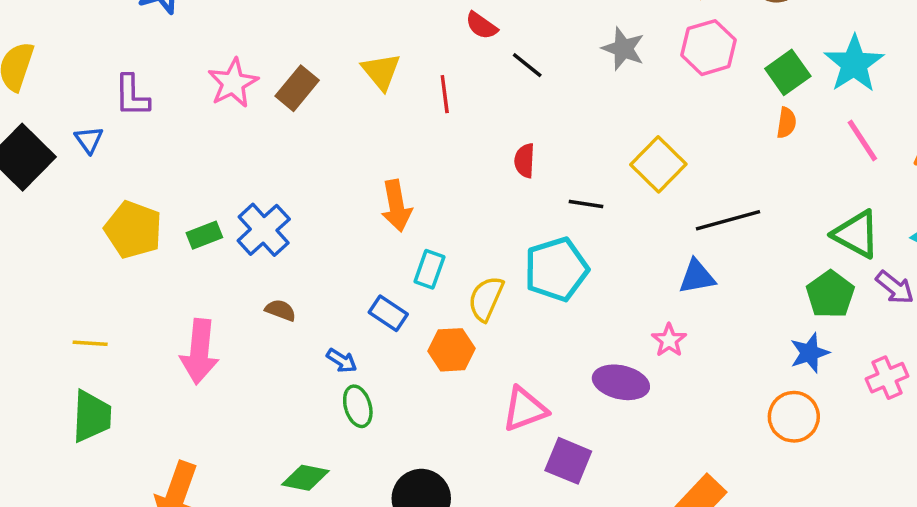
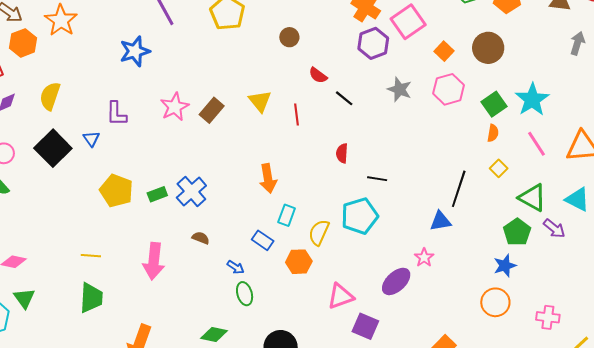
yellow square: (658, 164) -> (499, 168), moved, size x0.6
black line: (728, 220) -> (459, 189), turned -57
pink cross: (887, 378) -> (548, 317), moved, turned 30
purple ellipse: (621, 382) -> (396, 281), turned -56

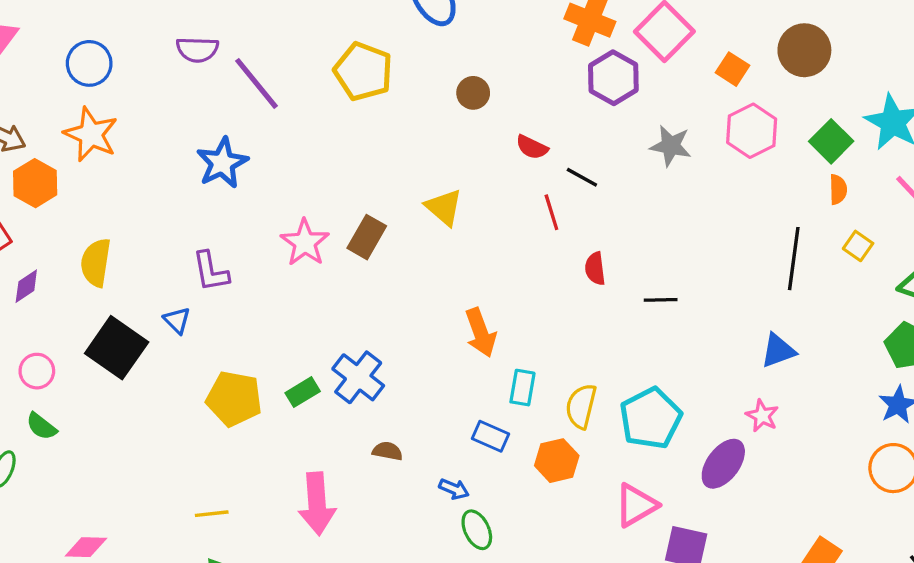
red line: (296, 115) -> (551, 212), moved
black line: (459, 189) -> (794, 259), moved
cyan pentagon: (360, 216) -> (651, 418), moved

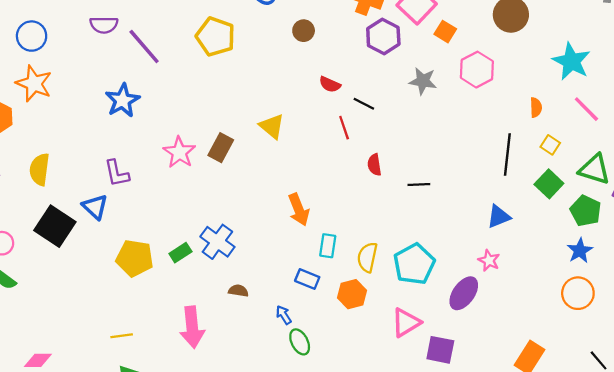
orange square: (733, 69) -> (445, 32), moved
brown circle: (473, 93) -> (304, 31), moved
green square: (831, 141) -> (549, 184), moved
blue triangle: (177, 320) -> (95, 207), size x1.4
blue arrow: (454, 489) -> (284, 315), turned -144

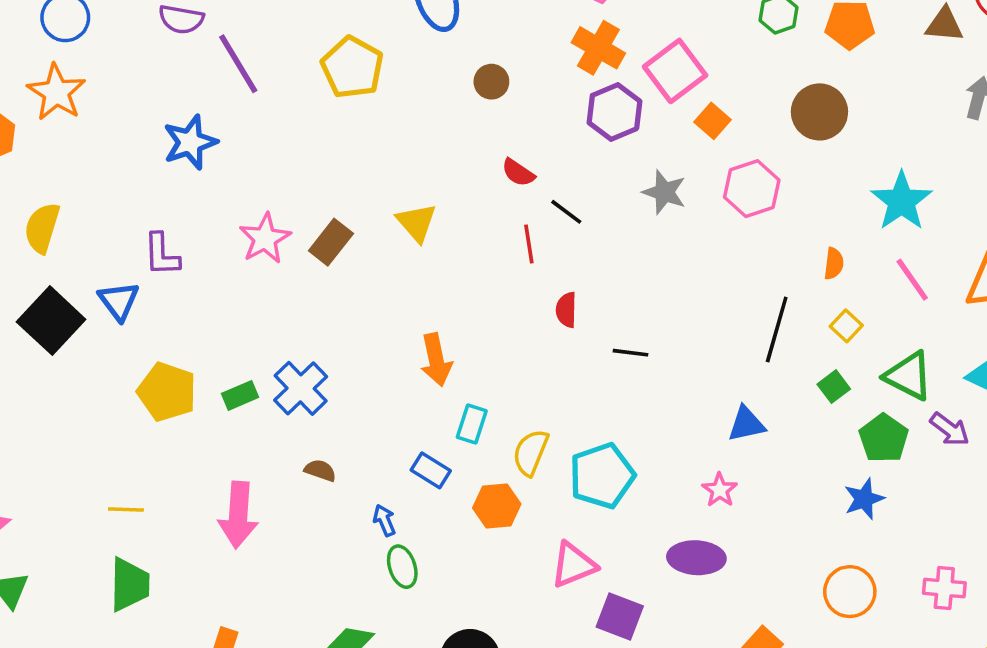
green square: (549, 184) -> (834, 387), size x0.7
purple ellipse: (464, 293) -> (696, 558), moved, turned 48
orange circle: (578, 293) -> (850, 592), moved

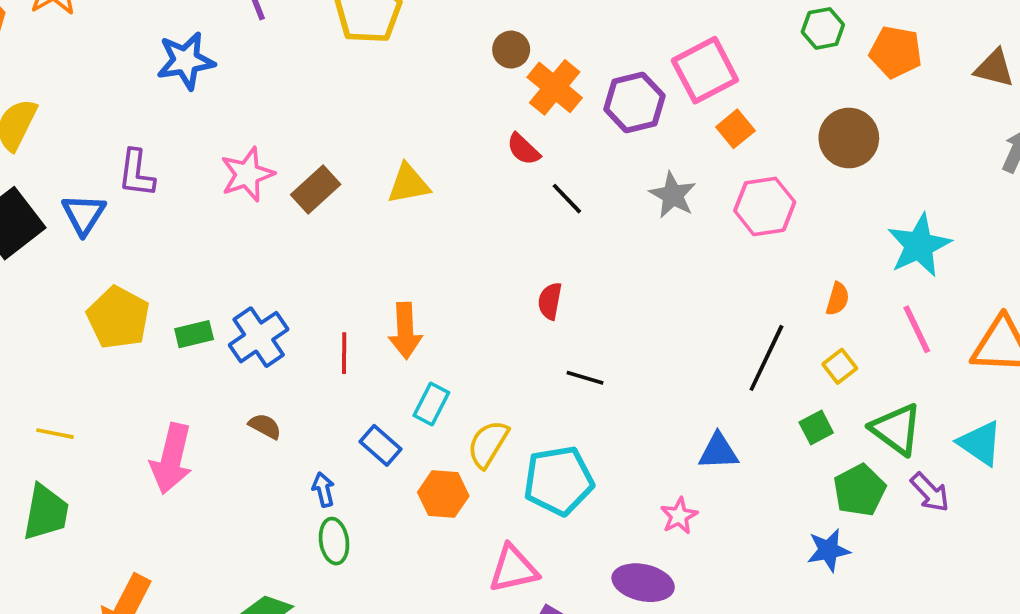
orange cross: (598, 48) -> (555, 87), moved
yellow triangle: (417, 223) -> (408, 184), turned 51
red line: (529, 244) -> (344, 353), moved
black line: (630, 353) -> (585, 378), moved

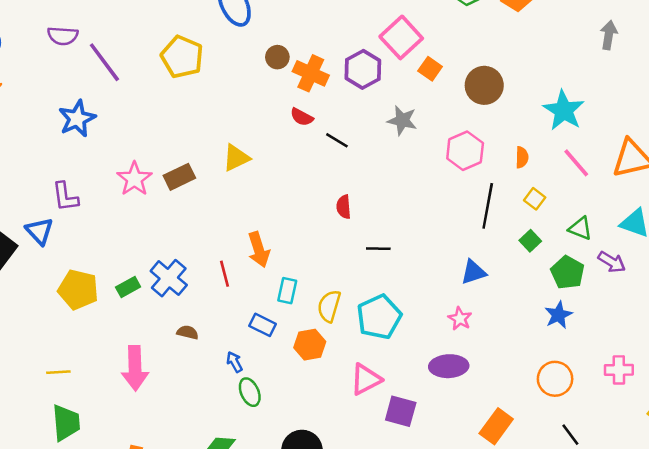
brown circle: (849, 138) -> (484, 85), moved
brown rectangle: (316, 190) -> (179, 177), turned 32
pink hexagon: (765, 206) -> (465, 151), moved
green triangle: (896, 429) -> (580, 228), size x0.7

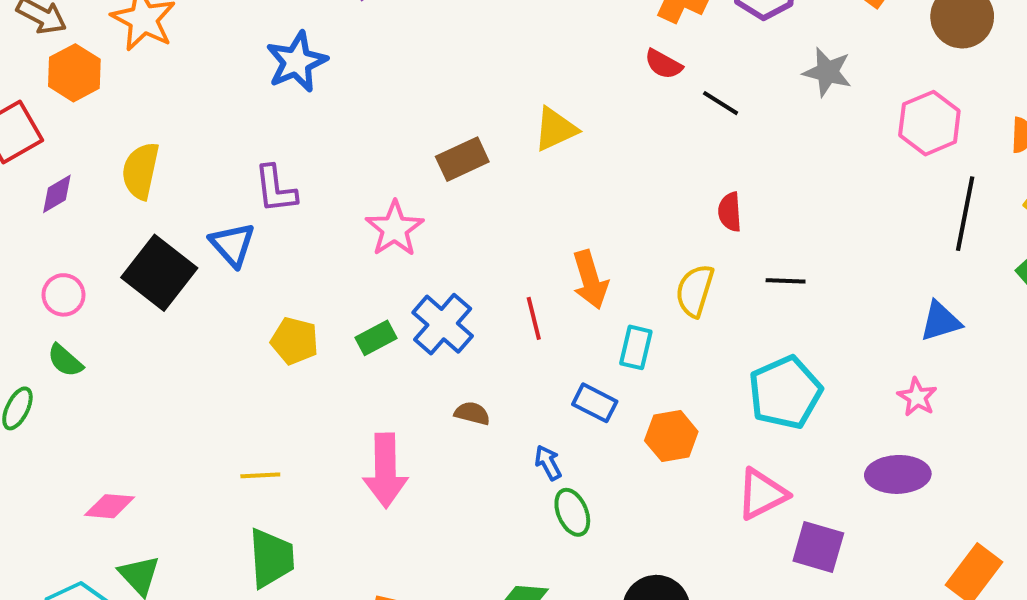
pink star: (134, 179) -> (395, 229), moved
yellow pentagon: (78, 290) -> (295, 341), size x0.7
yellow semicircle: (329, 306) -> (695, 291), moved

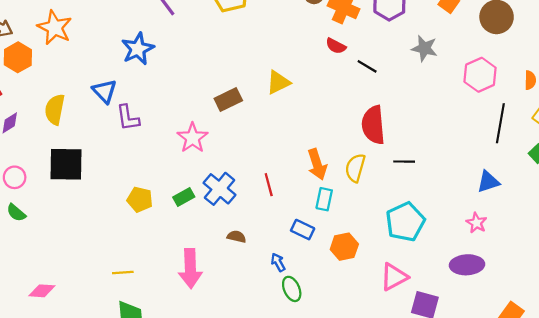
red semicircle: (730, 212) -> (373, 125), size x1.8
blue triangle: (233, 245) -> (105, 91), moved
black square: (159, 273) -> (66, 164), turned -36
orange arrow: (590, 280) -> (317, 164), moved

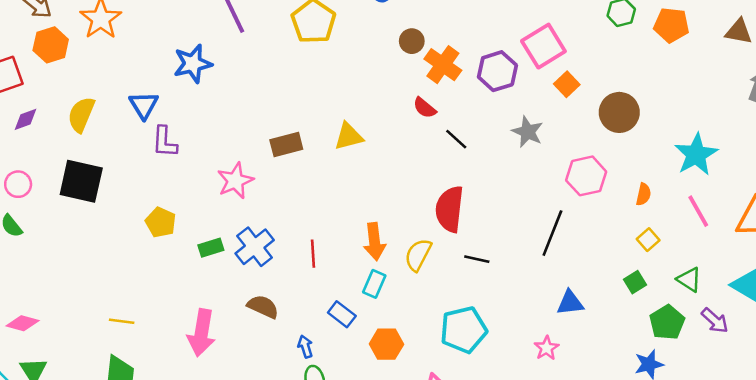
black line: (500, 123) -> (552, 233), moved
yellow pentagon: (140, 200) -> (161, 222), moved
brown semicircle: (236, 237) -> (263, 307), size x1.4

